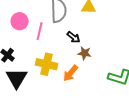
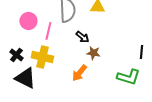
yellow cross: (47, 64) -> (42, 57), moved
black triangle: (17, 78) -> (25, 78), turned -35

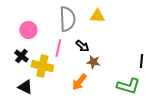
pink line: (48, 31) -> (58, 48), moved
black cross: (16, 55) -> (21, 56), moved
black triangle: (25, 78) -> (25, 87), size x0.7

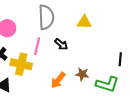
yellow triangle: (97, 16) -> (84, 22), moved
brown star: (93, 62) -> (82, 74), moved

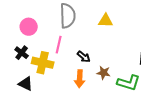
black arrow: (61, 44) -> (84, 57), moved
orange arrow: (58, 80) -> (80, 79), turned -36

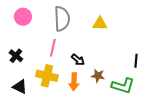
pink circle: (29, 27) -> (23, 17), moved
yellow cross: (43, 63) -> (47, 76), moved

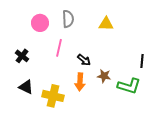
pink circle: (23, 17) -> (40, 23), moved
gray semicircle: (62, 19) -> (68, 19), size x0.7
yellow cross: (47, 76) -> (53, 96), moved

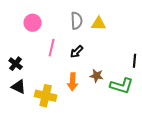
gray semicircle: (68, 19) -> (77, 21), moved
black cross: (22, 56) -> (16, 64), moved
black arrow: (84, 60) -> (77, 52), moved, turned 96

